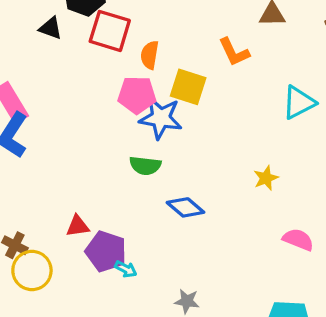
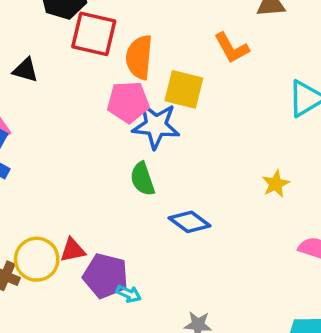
black triangle: (51, 28) -> (25, 70), moved
orange semicircle: (150, 55) -> (139, 57), size x1.4
green semicircle: (145, 166) -> (142, 179), turned 68
yellow circle: (32, 270) -> (37, 259), moved

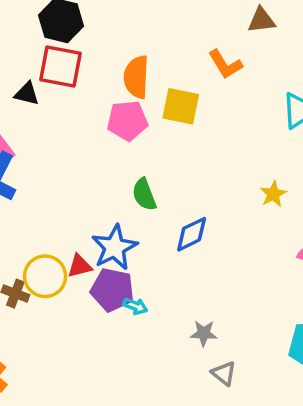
red square: (94, 34) -> (60, 66), moved
blue star: (156, 126) -> (114, 247), moved, turned -30
blue diamond: (190, 222) -> (192, 234), turned -60

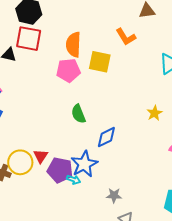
blue star: (114, 247) -> (84, 164), moved
red triangle: (80, 266) -> (41, 156), turned -42

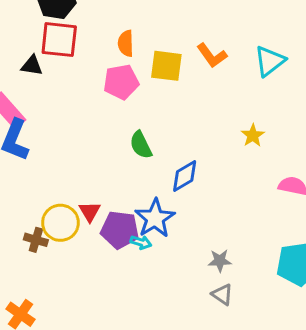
orange L-shape: (126, 37) -> (212, 55), moved
orange semicircle: (73, 45) -> (126, 43), size x0.7
gray star: (114, 195) -> (220, 261), moved

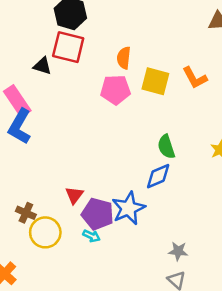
green semicircle: (141, 145) -> (166, 147), moved
yellow circle: (60, 223) -> (45, 232), moved
cyan arrow: (141, 242) -> (92, 236), moved

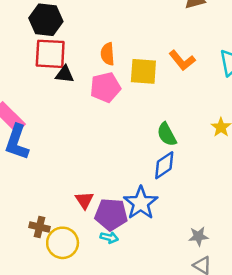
black triangle: (42, 66) -> (65, 74), moved

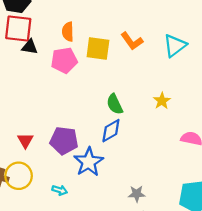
red triangle: (84, 200) -> (25, 140), moved
purple pentagon: (111, 214) -> (64, 141), moved
yellow circle: (63, 243) -> (19, 176), moved

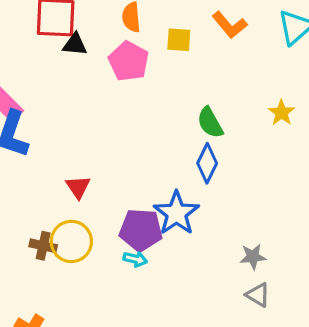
yellow square: (98, 49) -> (179, 40), size x0.7
pink pentagon: (64, 60) -> (129, 61), turned -30
blue diamond: (111, 131) -> (207, 163), turned -30
purple pentagon: (64, 141) -> (141, 230), moved

